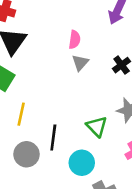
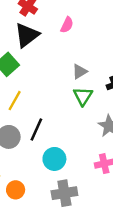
pink semicircle: (75, 40) -> (67, 25), moved
green triangle: (97, 126) -> (83, 96), moved

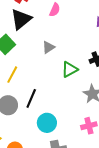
gray triangle: (80, 72) -> (48, 47), moved
green triangle: (83, 96) -> (70, 69), turned 30

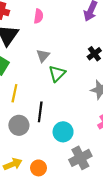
green triangle: (70, 69) -> (57, 74), moved

